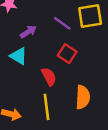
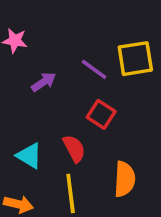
cyan triangle: (19, 56) -> (29, 156), moved

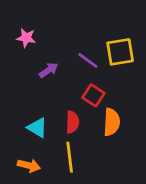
red semicircle: (74, 149) -> (72, 122), turned 30
orange semicircle: (125, 179) -> (112, 122), moved

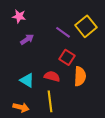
yellow square: (120, 52) -> (86, 26), turned -30
purple arrow: (49, 70) -> (27, 39), moved
red semicircle: (72, 122) -> (52, 76), turned -77

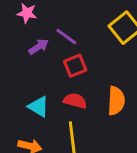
purple line: (63, 32) -> (66, 36), moved
red square: (67, 57) -> (75, 66), moved, turned 35

